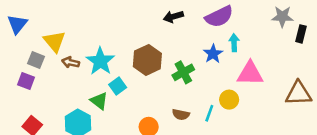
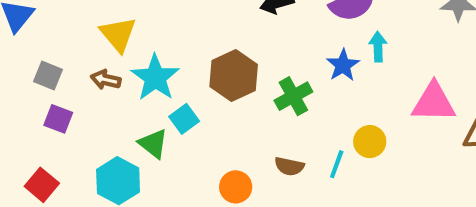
yellow triangle: (54, 41) -> (118, 34), moved
pink triangle: (250, 74) -> (434, 102), moved
purple square: (26, 81) -> (58, 119), moved

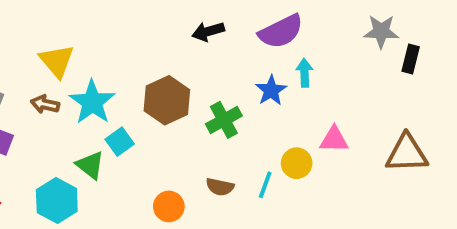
pink triangle: (434, 102) -> (334, 140), moved, size x0.7

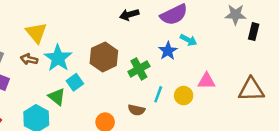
cyan arrow: (304, 73) -> (188, 40), turned 119
cyan line: (265, 185) -> (158, 94), moved

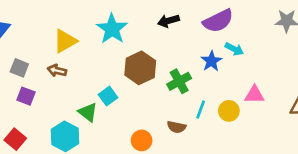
yellow triangle: (36, 33) -> (65, 41), turned 40
cyan star: (58, 58) -> (112, 29), moved

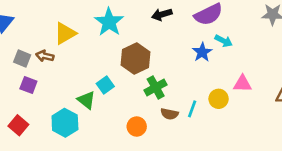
brown arrow: (57, 71) -> (45, 56), moved
green cross: (179, 81) -> (156, 87), moved
cyan line: (201, 110) -> (192, 109), moved

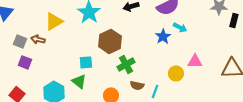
cyan square: (105, 85) -> (86, 62), turned 32
green triangle: (86, 100) -> (79, 81), moved
cyan line: (192, 109) -> (155, 91), moved

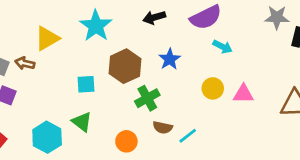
blue star: (163, 36) -> (170, 59), moved
cyan square: (86, 62) -> (86, 84), moved
yellow circle: (176, 73) -> (213, 88), moved
cyan line: (155, 91) -> (188, 136), turned 32

